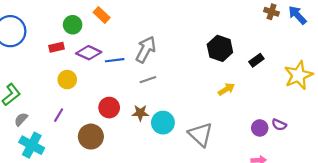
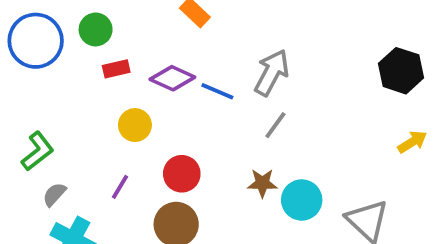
green circle: (73, 25) -> (96, 29), moved
blue line: (115, 60) -> (217, 91), turned 30
gray line: (148, 80) -> (275, 125), turned -35
red circle: (109, 108) -> (182, 174), moved

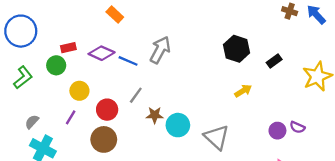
green circle: (96, 29) -> (56, 65), moved
yellow circle: (135, 125) -> (79, 91), moved
gray line: (275, 125) -> (136, 95), moved
green L-shape: (37, 151) -> (23, 78), moved

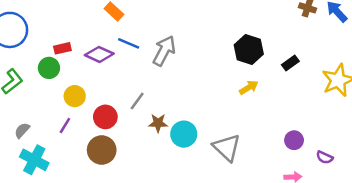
blue line: (128, 61) -> (129, 43), moved
yellow arrow: (243, 91) -> (249, 88), moved
purple semicircle: (297, 127) -> (325, 157), moved

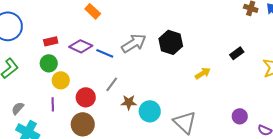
blue line: (129, 43) -> (105, 53), moved
black hexagon: (249, 50) -> (171, 42), moved
gray arrow: (164, 51) -> (134, 43), turned 30
green circle: (49, 68) -> (49, 63), moved
purple line: (65, 125) -> (53, 104), turned -32

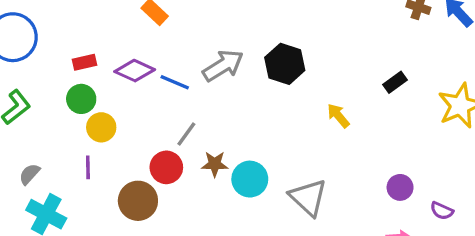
yellow arrow: (203, 73) -> (338, 116), turned -98
red circle: (86, 97) -> (166, 167), moved

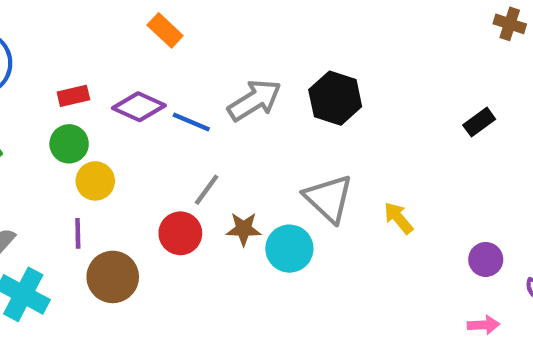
yellow arrow: (338, 116) -> (398, 218), moved
gray triangle: (308, 197) -> (329, 198), moved
brown circle: (138, 201) -> (113, 277), moved

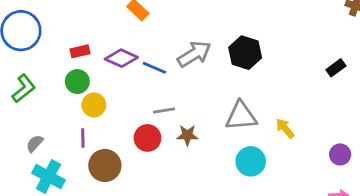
gray line: (207, 190) -> (164, 110), turned 45
gray triangle: (329, 198) -> (241, 116), turned -48
cyan circle: (289, 249) -> (251, 161), moved

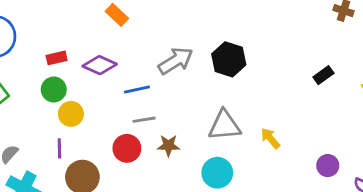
blue line: (154, 68) -> (137, 90), moved, turned -35
cyan circle: (251, 161) -> (217, 173), moved

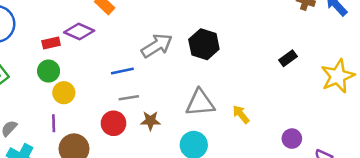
purple diamond: (100, 65) -> (79, 32), moved

